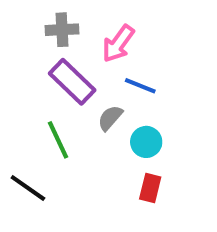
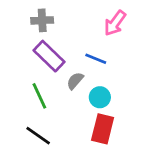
pink arrow: (118, 44) -> (115, 23), moved
black line: (28, 188) -> (38, 136), moved
red rectangle: (150, 188) -> (103, 129), size x1.5

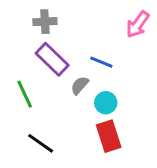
pink arrow: (115, 23) -> (138, 25), moved
green line: (39, 96) -> (25, 94), moved
red rectangle: (103, 129) -> (109, 136), turned -32

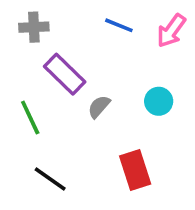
gray cross: (45, 22) -> (34, 27), moved
blue line: (101, 62) -> (119, 25), moved
cyan circle: (106, 103) -> (159, 101), moved

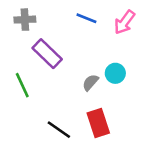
gray semicircle: (99, 107) -> (90, 82), moved
black line: (50, 179) -> (59, 130), moved

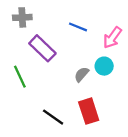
blue line: (86, 18) -> (78, 27), moved
pink arrow: (124, 22) -> (112, 38), moved

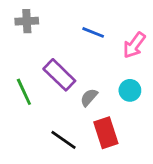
purple rectangle: (42, 48) -> (59, 75), moved
cyan circle: (104, 66) -> (130, 90), moved
gray semicircle: (82, 74) -> (89, 97), moved

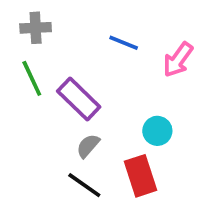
cyan circle: (130, 90) -> (157, 131), moved
green line: (24, 92) -> (32, 78), moved
gray semicircle: (89, 97) -> (88, 146), moved

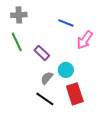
pink arrow: (178, 60) -> (85, 40), moved
purple rectangle: (79, 99) -> (42, 53), size x0.7
cyan circle: (157, 131) -> (66, 70), moved

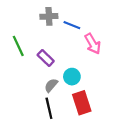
gray cross: (19, 15) -> (49, 16), moved
pink arrow: (85, 40) -> (93, 44), turned -66
black line: (45, 99) -> (49, 108), turned 42

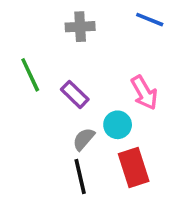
blue line: (72, 25) -> (150, 20), moved
pink arrow: (93, 44) -> (144, 93), moved

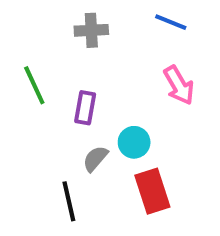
pink arrow: (144, 93) -> (179, 85), moved
purple rectangle: (75, 94) -> (85, 108), turned 56
black line: (80, 177) -> (69, 201), moved

